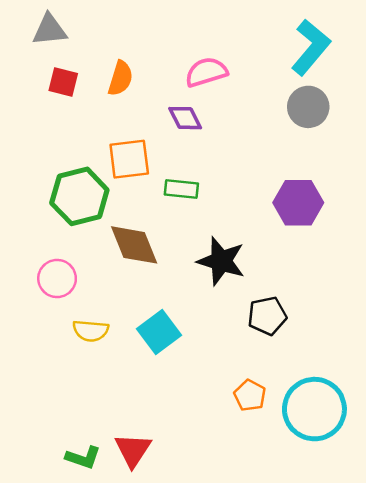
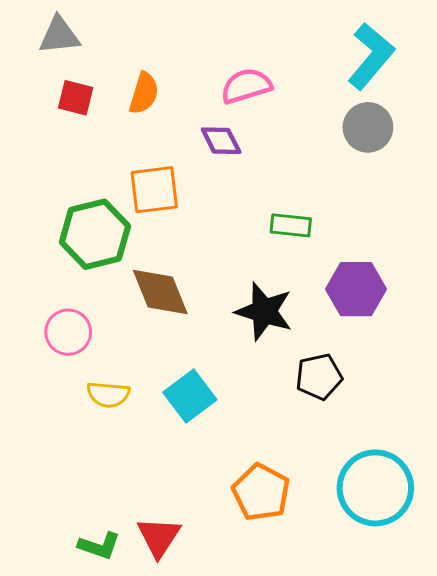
green rectangle: (181, 189) -> (291, 225), moved
purple hexagon: (298, 203) -> (356, 289), moved
orange pentagon: (250, 395) -> (261, 492), moved, size x1.5

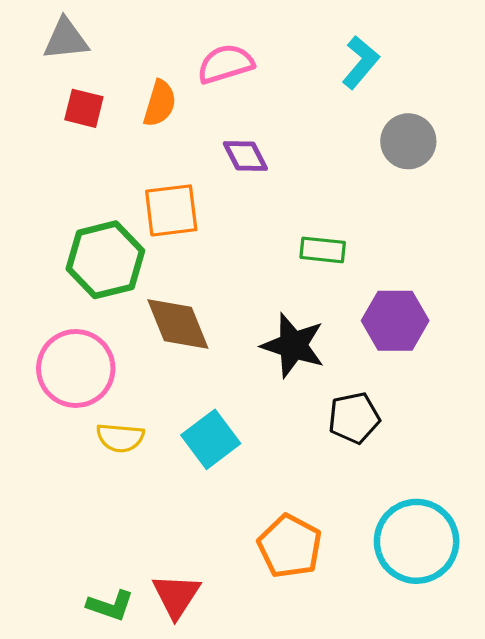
cyan L-shape: (371, 56) -> (361, 62), moved, size x0.7
pink semicircle: (246, 86) -> (226, 64), moved
pink circle: (68, 332) -> (76, 368), size x1.5

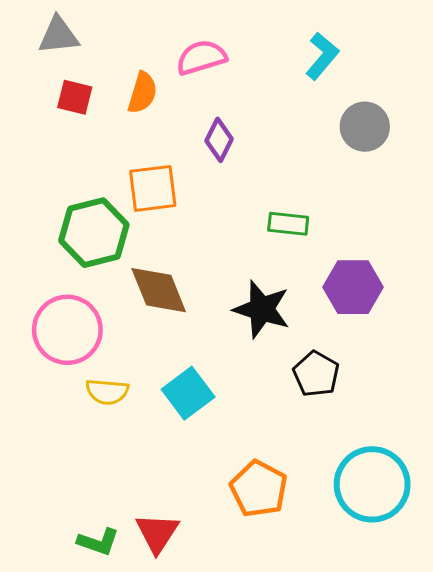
purple diamond: (245, 156) -> (219, 140), turned 54
black pentagon: (354, 418) -> (316, 374), turned -30

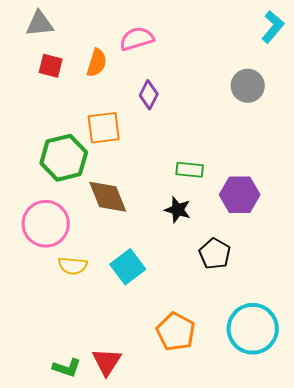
cyan L-shape: (322, 56) -> (273, 27), moved
green rectangle: (288, 224) -> (190, 170), moved
black star: (262, 309) -> (178, 210), size x0.7

